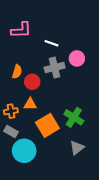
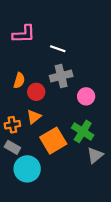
pink circle: (77, 58) -> (86, 96), moved
orange triangle: (30, 104) -> (34, 117), turned -40
gray triangle: (77, 148) -> (95, 155), moved

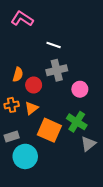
pink L-shape: (24, 34) -> (22, 19), moved, turned -145
orange cross: (12, 125) -> (12, 105), moved
orange square: (53, 141) -> (49, 130), turned -35
gray rectangle: (12, 147) -> (12, 136), turned -48

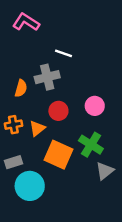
gray cross: (57, 70) -> (47, 77), moved
red circle: (34, 85) -> (58, 111), moved

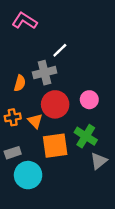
white line: (63, 53) -> (60, 50), turned -63
red circle: (58, 111) -> (55, 104), size x1.5
orange triangle: (37, 128) -> (35, 121), turned -35
orange square: (58, 155) -> (55, 146), turned -32

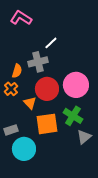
pink circle: (89, 100) -> (76, 85), size x1.6
orange cross: (13, 117) -> (11, 89), moved, turned -32

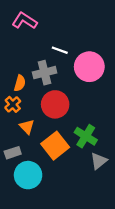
white line: (51, 43) -> (60, 50), turned 64
pink circle: (76, 85) -> (89, 67), moved
orange triangle: (30, 103) -> (27, 127), moved
orange square: (47, 124) -> (55, 146), turned -30

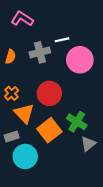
white line: (60, 50) -> (62, 40), moved, turned -32
gray cross: (45, 73) -> (40, 52), moved
orange semicircle: (20, 83) -> (10, 57), moved
orange triangle: (27, 127) -> (24, 113), size x1.5

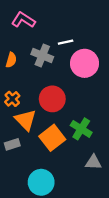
gray cross: (40, 52) -> (42, 56), turned 36
gray triangle: (88, 144) -> (93, 162), moved, turned 42
cyan circle: (25, 156) -> (41, 182), moved

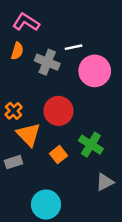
orange semicircle: (11, 60) -> (17, 51), moved
orange square: (52, 138) -> (58, 155), size x0.6
gray triangle: (93, 162) -> (105, 182), turned -30

